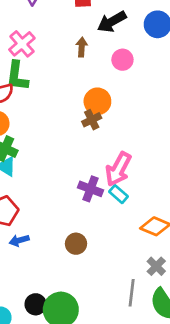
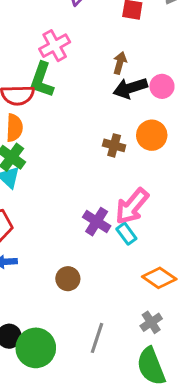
black arrow: (112, 22) -> (130, 88), moved
orange circle: (97, 101) -> (152, 135), moved
brown cross: (92, 120) -> (114, 145), turned 30
gray line: (132, 293) -> (97, 338), moved

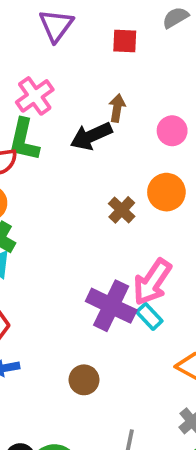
black arrow: (130, 88) -> (91, 136), moved
brown cross: (114, 145) -> (122, 210), turned 35
purple cross: (97, 222) -> (111, 306), size x1.4

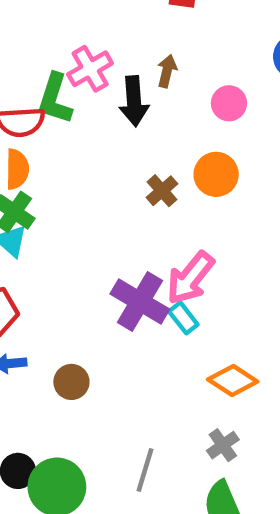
pink cross: (35, 96) -> (90, 69), moved
black arrow: (91, 136) -> (134, 101), turned -75
brown circle: (84, 380) -> (71, 382), moved

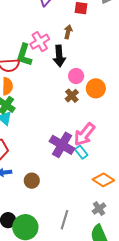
brown arrow: (167, 71) -> (68, 32), moved
pink circle: (229, 103) -> (76, 76), moved

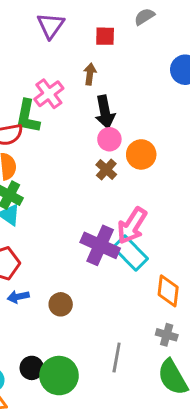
black arrow: (59, 56) -> (105, 112), moved
cyan rectangle: (81, 152) -> (130, 253), size x1.6
orange diamond: (103, 180) -> (168, 291), turned 70
gray cross: (99, 209) -> (167, 335), turned -32

